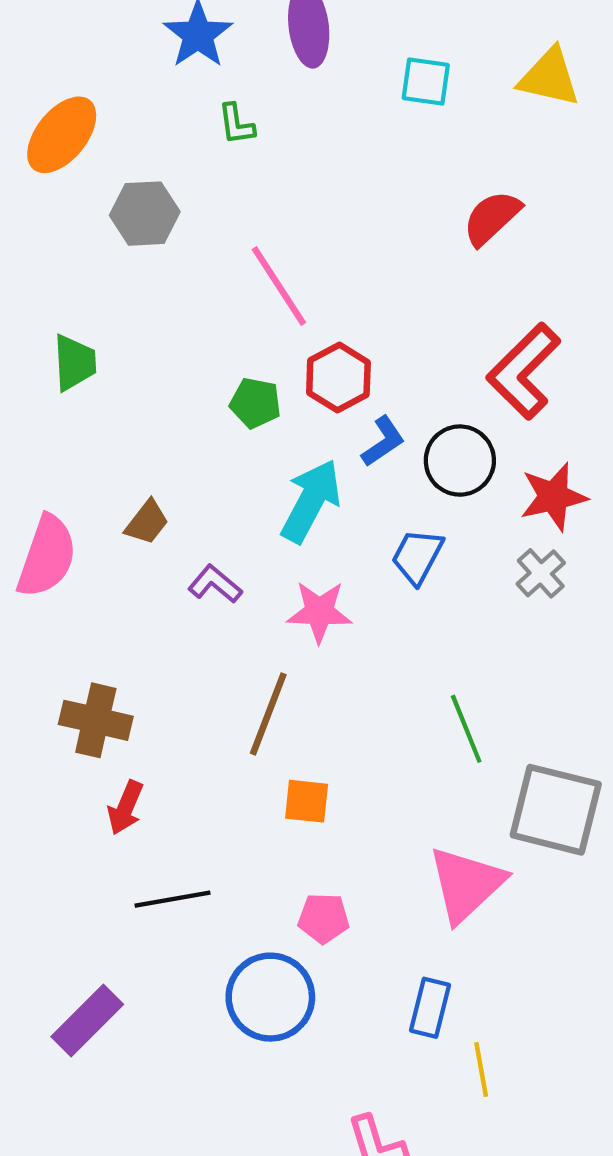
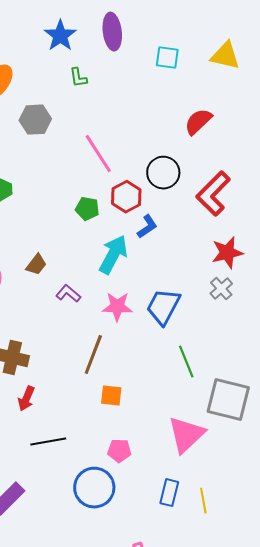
black circle: (460, 461) -> (163, 173), moved
blue trapezoid: (417, 556) -> (163, 307), moved, size x1.4
yellow line: (481, 1069) -> (203, 501), moved

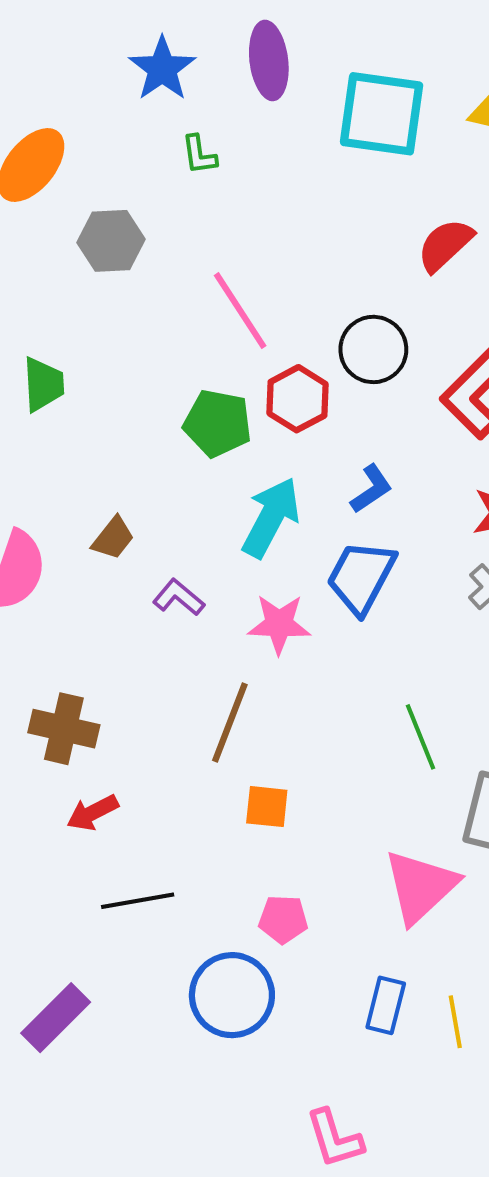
cyan square: (167, 58) -> (382, 114), size x1.8
green pentagon: (87, 209) -> (218, 423), size x1.4
blue L-shape: (147, 227) -> (371, 489), moved
blue trapezoid: (163, 307) -> (361, 577), moved
red arrow: (26, 399) -> (93, 813), turned 40

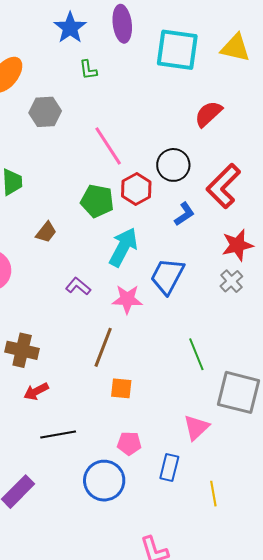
blue L-shape: (371, 489) -> (184, 214), moved
brown trapezoid: (113, 538) -> (46, 232), moved
pink triangle: (420, 886) -> (196, 427), size x0.7
blue rectangle: (386, 1005) -> (169, 468), moved

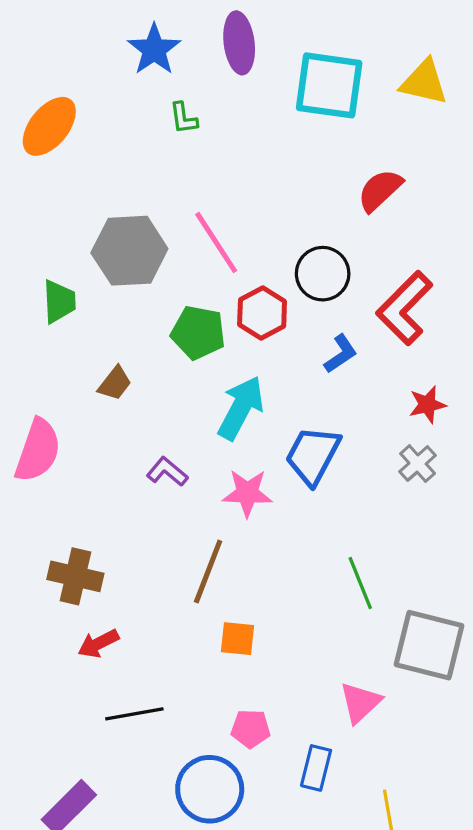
gray hexagon: (45, 112) -> (129, 251), moved, size x1.4
red star: (237, 245) -> (427, 405), size x0.7

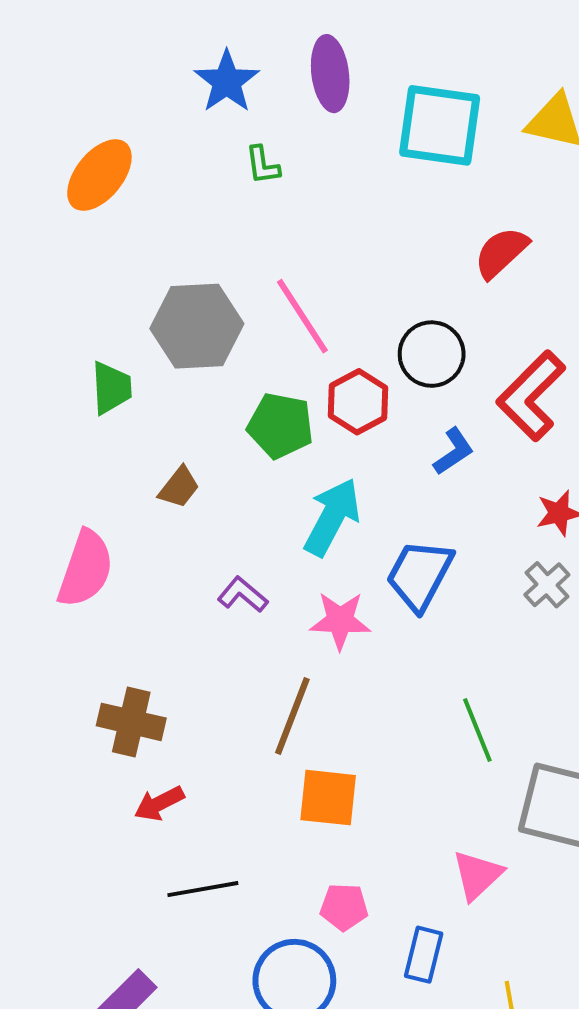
orange square: (237, 639) -> (328, 798), size x1.4

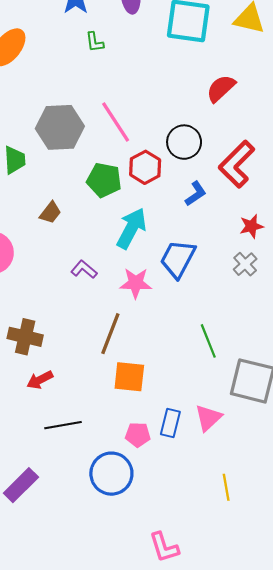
blue rectangle: (424, 955) -> (170, 423), moved

